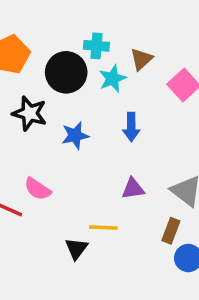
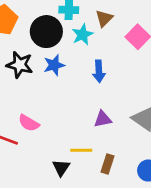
blue star: (75, 135) -> (54, 65), moved
brown rectangle: (171, 231) -> (108, 164), moved

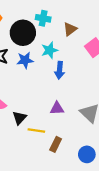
cyan star: (82, 35) -> (49, 50), moved
black triangle: (61, 168) -> (19, 118), moved

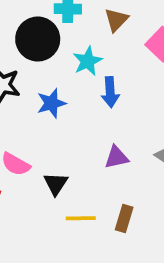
blue star: (25, 60) -> (51, 103), moved
yellow line: (36, 131) -> (81, 218), moved

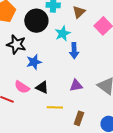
blue star: (51, 103) -> (34, 62), moved
black triangle: (56, 184) -> (42, 87), moved, turned -40
yellow line: (81, 218) -> (55, 107), moved

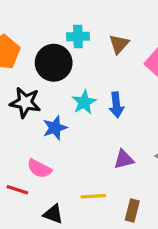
cyan star: (63, 33) -> (84, 102), moved
black triangle: (42, 87) -> (53, 214), moved

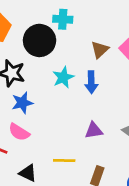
brown triangle: (119, 44) -> (100, 50), moved
blue star: (55, 128) -> (22, 103), moved

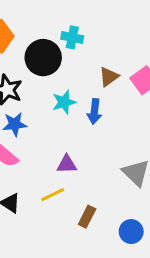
purple triangle: (94, 130) -> (67, 164), moved
yellow line: (64, 160) -> (53, 195), turned -35

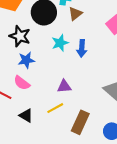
brown triangle: (109, 77) -> (75, 14), moved
brown rectangle: (87, 217) -> (80, 122), size x1.5

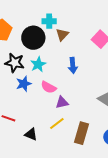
cyan star: (60, 43) -> (38, 64), moved
pink semicircle: (22, 83) -> (49, 87), moved

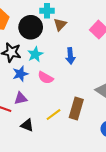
purple triangle: (62, 102) -> (21, 98), moved
brown rectangle: (82, 133) -> (76, 108), moved

